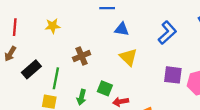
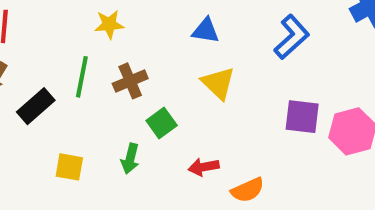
yellow star: (53, 26) -> (109, 24), moved
green line: (56, 78) -> (82, 77), moved
green square: (105, 88) -> (162, 123), moved, turned 32

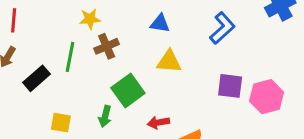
brown cross: (130, 81) -> (107, 46), moved
yellow triangle: (218, 83) -> (169, 62), turned -40
green square: (162, 123) -> (128, 91), size x1.5

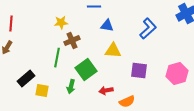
green line: (70, 57) -> (57, 58), moved
black rectangle: (37, 78) -> (26, 79), moved
purple square: (230, 86) -> (139, 71), moved

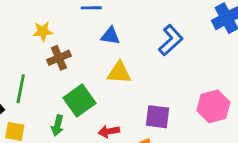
green line: (57, 58) -> (21, 89), moved
purple square: (139, 71) -> (157, 117), moved

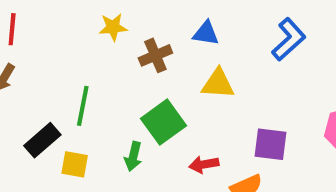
brown cross: (59, 58) -> (155, 55), moved

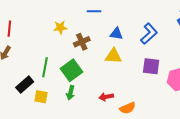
blue triangle: (206, 33) -> (116, 34), moved
green square: (163, 122) -> (72, 70), moved
purple square: (270, 144) -> (151, 66), moved

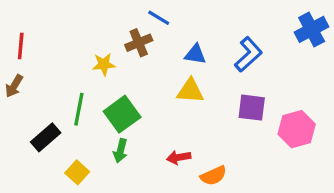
blue line: (94, 11) -> (159, 18), turned 32
yellow star: (60, 28) -> (104, 64), moved
brown cross: (82, 42) -> (139, 43), moved
yellow square: (41, 97) -> (77, 172), moved, turned 32

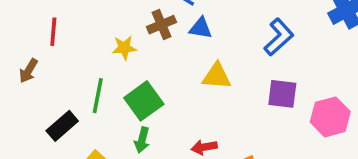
red line: (21, 46) -> (53, 32), moved
blue triangle: (195, 54) -> (201, 28), moved

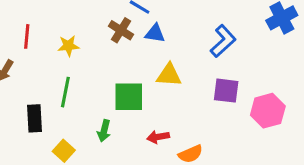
brown cross: (162, 25) -> (121, 30), turned -35
yellow star: (124, 48) -> (68, 46), moved
green square: (144, 101) -> (129, 97), moved, turned 36
black rectangle: (62, 126) -> (34, 118), turned -52

